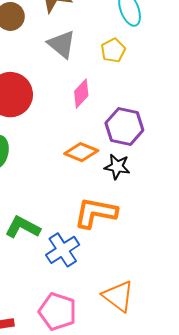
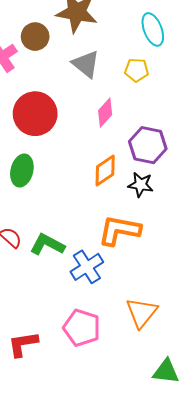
yellow pentagon: (113, 50) -> (137, 70), turned 30
orange diamond: (81, 152) -> (105, 171), turned -56
orange triangle: (118, 296) -> (142, 313), turned 32

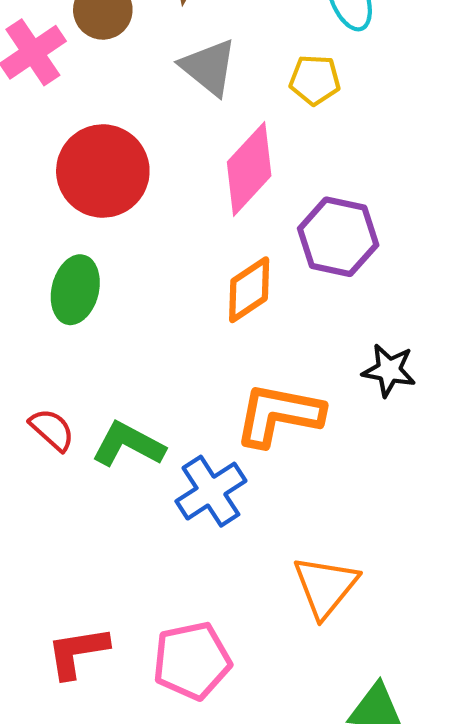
pink diamond: (105, 113) -> (249, 169), size x1.5
black star: (141, 185) -> (389, 370), moved
pink pentagon: (82, 328) -> (192, 661), moved, turned -30

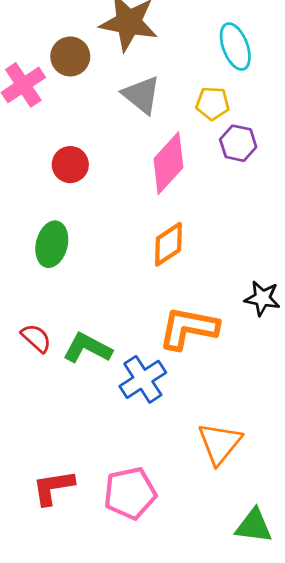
red circle: (103, 171) -> (70, 165), size x0.6
purple hexagon: (338, 237) -> (238, 143), moved, size x0.7

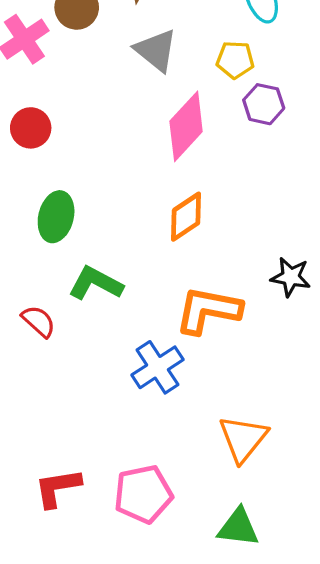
red circle: (70, 165) -> (31, 128), moved
green L-shape: (87, 348) -> (96, 283), moved
green triangle: (254, 526) -> (238, 527), moved

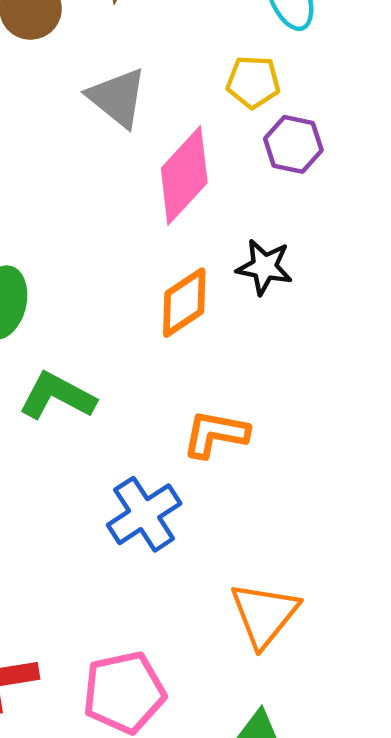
gray triangle: (156, 50) -> (117, 98), moved
black star: (291, 277) -> (264, 267), moved
orange L-shape: (208, 310) -> (215, 434), size x0.7

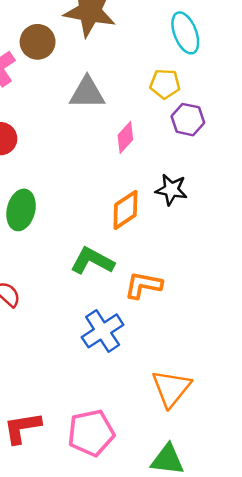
gray triangle: (117, 98) -> (87, 93), turned -39
pink diamond: (184, 176) -> (125, 137), size x0.6
green L-shape: (57, 396) -> (92, 261), moved

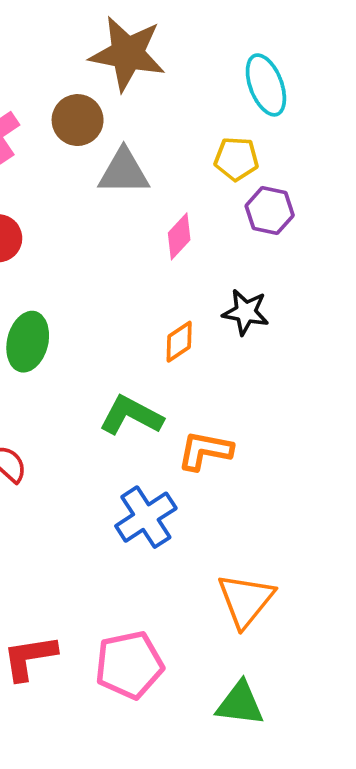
brown circle: (38, 42) -> (78, 120), moved
orange diamond: (125, 210) -> (179, 342), size x0.7

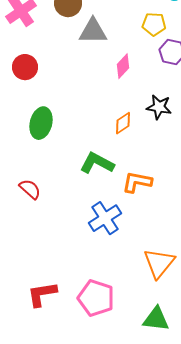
pink pentagon: (129, 665) -> (96, 298), turned 30

